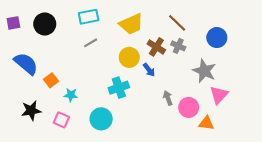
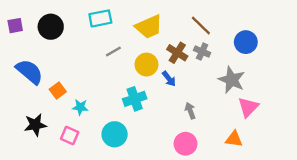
gray line: (91, 43) -> (113, 52), moved
pink circle: (189, 107) -> (185, 144), moved

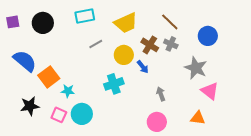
orange square: (58, 91) -> (49, 77), size x1.5
pink triangle: (248, 107) -> (210, 91), turned -36
cyan circle: (115, 134) -> (82, 114), moved

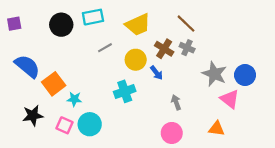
black circle: (43, 23) -> (61, 25), moved
blue circle: (208, 36) -> (245, 75), moved

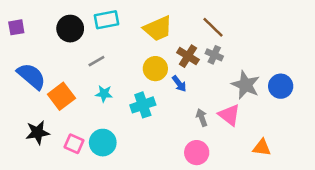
gray line: (105, 48) -> (96, 61), moved
cyan star: (74, 99) -> (104, 94), moved
pink triangle: (230, 99) -> (229, 115), moved
orange triangle: (217, 129) -> (262, 148), moved

